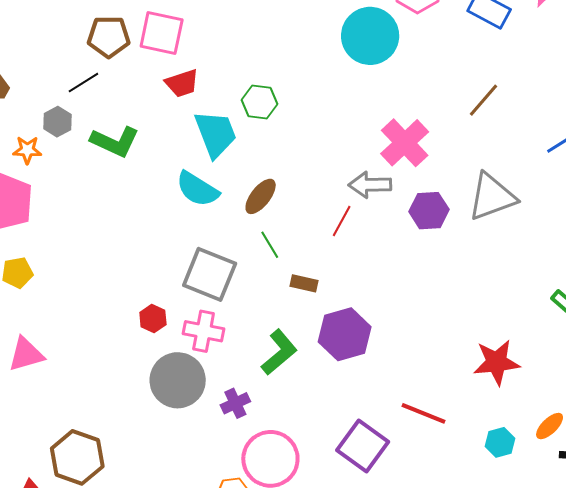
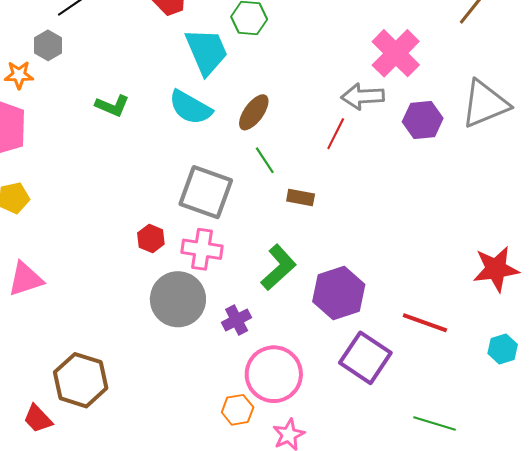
green L-shape: (115, 142) -> (112, 106), moved, size x0.7
purple hexagon: (345, 334) -> (339, 293), moved

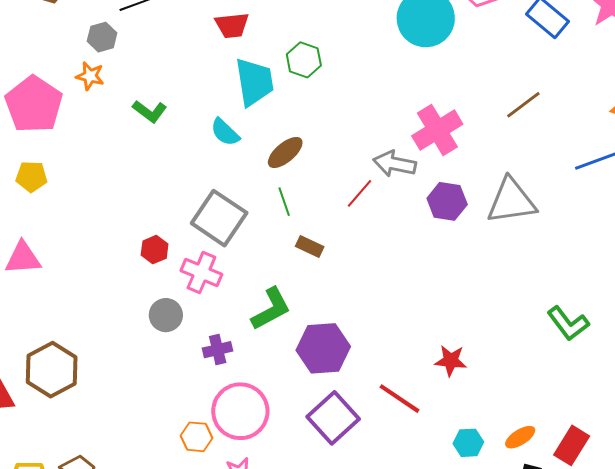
orange star: (19, 75) -> (90, 76), moved
cyan semicircle: (190, 107) -> (225, 132), size x0.7
red star: (496, 269) -> (451, 361), moved, size x0.7
gray circle: (178, 299) -> (166, 315), size x0.6

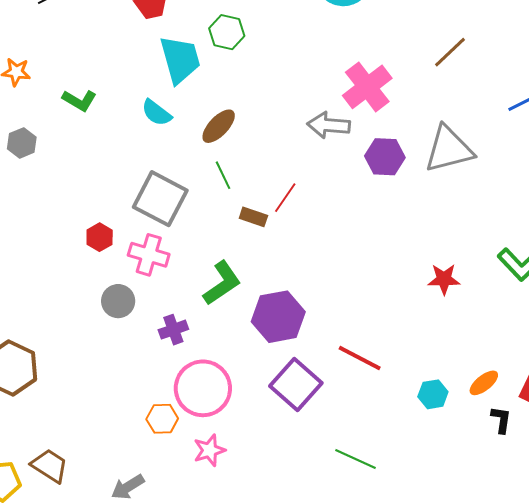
gray hexagon: (102, 37) -> (22, 143), moved
red line: (359, 193) -> (285, 198), moved
red star: (451, 361) -> (444, 279), moved

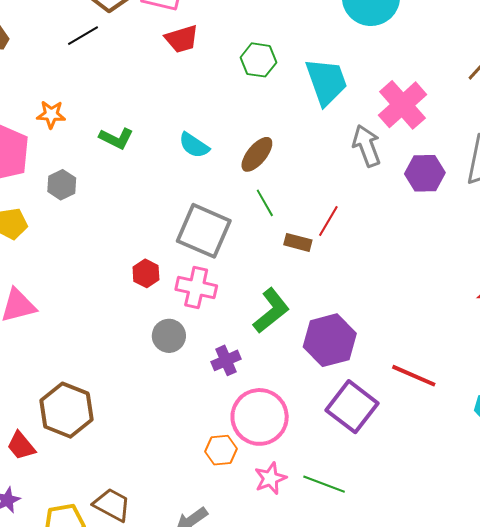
cyan trapezoid: (180, 60) -> (326, 82), moved
gray arrow: (329, 125) -> (367, 146), turned 69
green line: (356, 459) -> (324, 484), moved

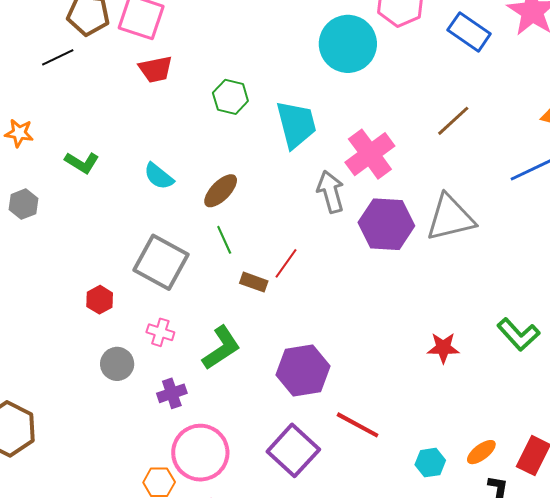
purple hexagon: (425, 173) -> (386, 224), size x1.4
pink cross: (196, 288) -> (160, 332), moved, size x0.7
purple hexagon: (330, 340) -> (303, 370), moved

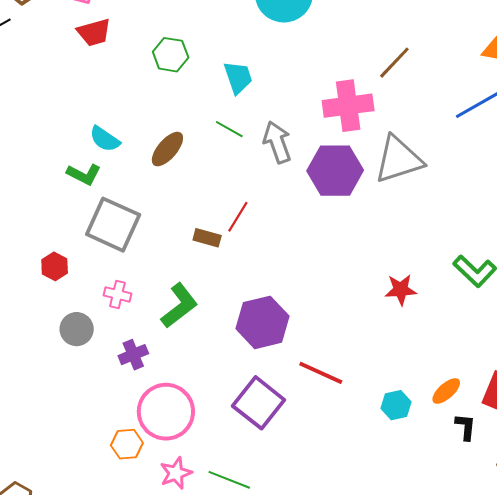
cyan trapezoid: (296, 124) -> (238, 77), size x0.7
pink cross: (370, 154) -> (348, 106), moved, turned 33
green L-shape: (82, 163) -> (84, 174), moved
green line: (224, 240) -> (229, 129), moved, turned -32

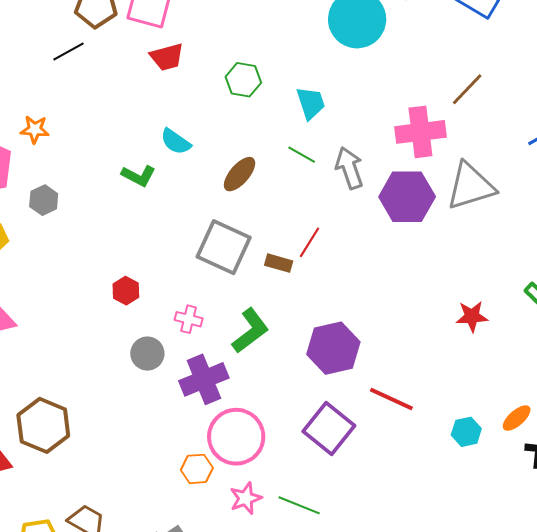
cyan semicircle: (105, 139) -> (176, 142), moved
green L-shape: (84, 174) -> (138, 176), moved
gray square: (113, 225) -> (224, 247), moved
purple cross: (133, 355) -> (204, 379), size x1.6

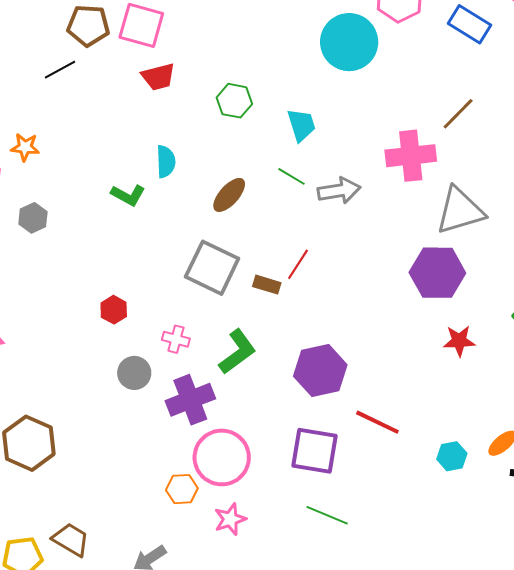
cyan semicircle: (176, 142) -> (166, 162), turned -128
gray arrow: (349, 168) -> (339, 191), turned 99
purple hexagon: (407, 197) -> (437, 273), moved
purple square: (329, 429) -> (314, 451), turned -30
green line: (299, 505) -> (327, 515), moved

